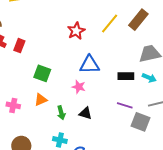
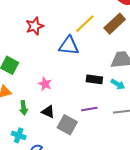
red star: (76, 31) -> (35, 26), moved
blue triangle: (90, 65) -> (69, 46), moved
purple line: (125, 105) -> (89, 109), turned -35
gray square: (141, 122) -> (67, 125), moved

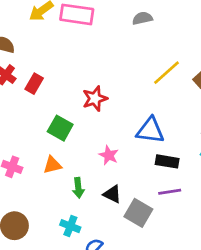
red star: (35, 26) -> (95, 99), moved
blue triangle: (69, 46) -> (150, 130), moved
black rectangle: (94, 79) -> (167, 161), moved

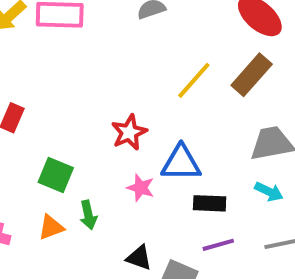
red star: (95, 99) -> (129, 132), moved
pink star: (109, 155) -> (141, 188), moved
green arrow: (78, 188) -> (88, 215), moved

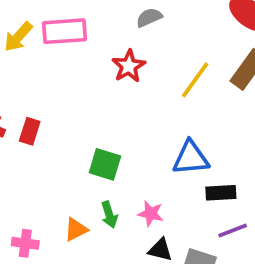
red star: (129, 132) -> (129, 66), moved
green square: (56, 175) -> (105, 164), moved
pink star: (141, 188) -> (151, 214), moved

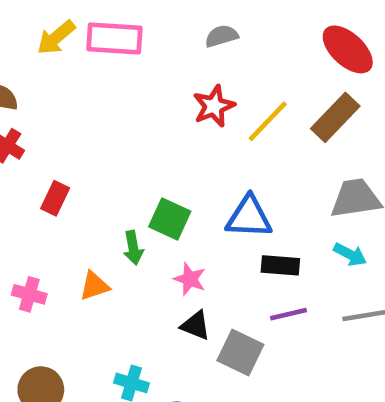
red star: (129, 66) -> (214, 106), moved
red rectangle: (30, 131) -> (55, 198), moved
green square: (105, 164) -> (170, 219), moved
green arrow: (109, 215) -> (133, 248), moved

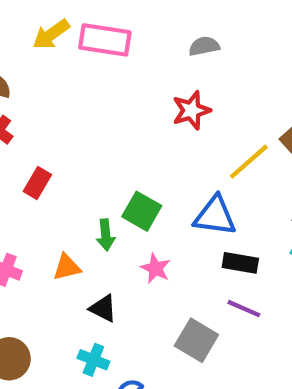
yellow line: (268, 121) -> (249, 162), moved
purple line: (288, 314) -> (244, 309), turned 32
black triangle: (195, 326) -> (103, 308), moved

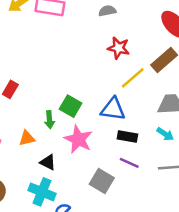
red star: (191, 110) -> (119, 48), moved, turned 30
pink star: (155, 268) -> (78, 139), size x1.6
cyan cross: (93, 360) -> (42, 192), size x1.5

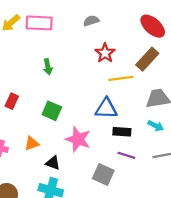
red star: (119, 48) -> (105, 53), turned 30
yellow line: (133, 78) -> (121, 78), turned 40
green square: (71, 106) -> (52, 111), moved
green arrow: (50, 120) -> (48, 67), moved

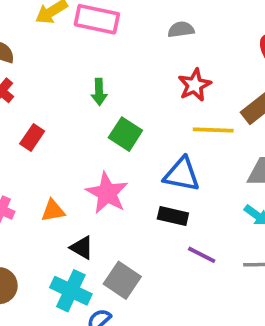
green square: (52, 111) -> (125, 134), moved
black rectangle: (122, 132) -> (173, 216), moved
pink star: (78, 139) -> (107, 193), moved
gray square: (103, 174) -> (122, 280), moved

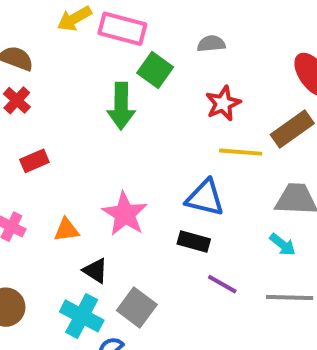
green arrow: (99, 92) -> (121, 106), size x1.6
green square: (125, 134) -> (155, 70), moved
red rectangle: (32, 137) -> (34, 161), moved, turned 30

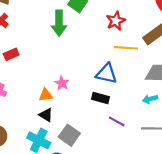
pink star: (125, 214) -> (62, 83), size x0.6
orange triangle: (66, 230) -> (46, 95), moved
cyan arrow: (283, 245) -> (150, 99), turned 128

